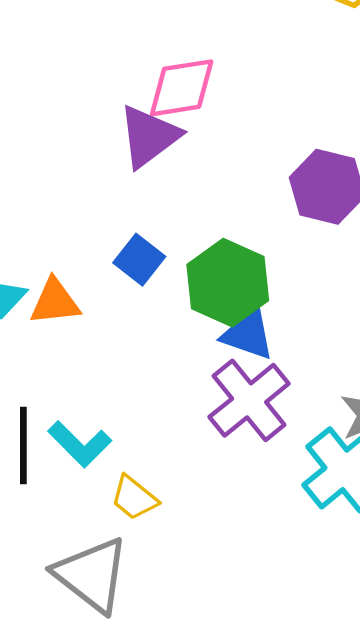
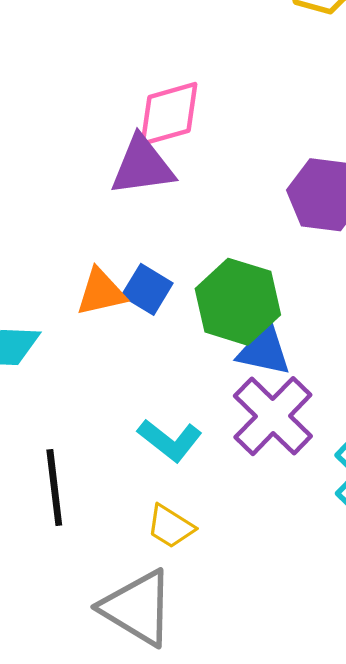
purple triangle: (149, 136) -> (142, 166), turned 36
orange triangle: (55, 302) -> (101, 292), moved
cyan L-shape: (80, 444) -> (170, 440), moved

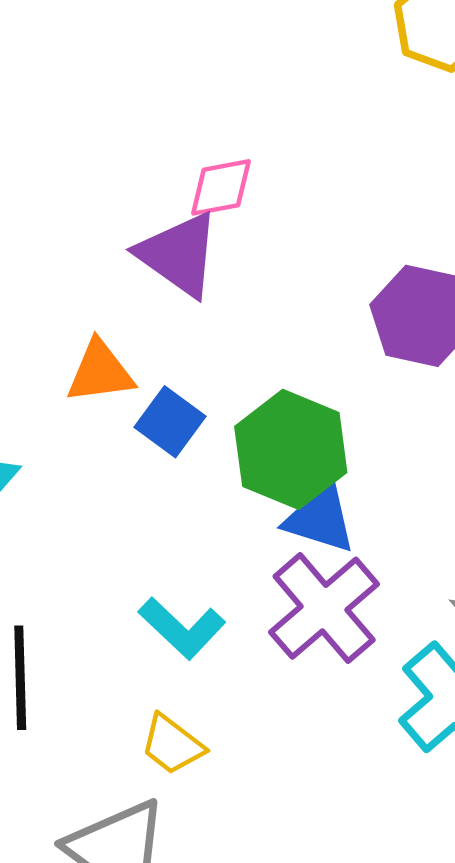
pink diamond: (169, 114) -> (221, 187), size x0.7
purple triangle: (142, 166) -> (179, 254), turned 38
orange triangle: (101, 292) -> (100, 372), moved

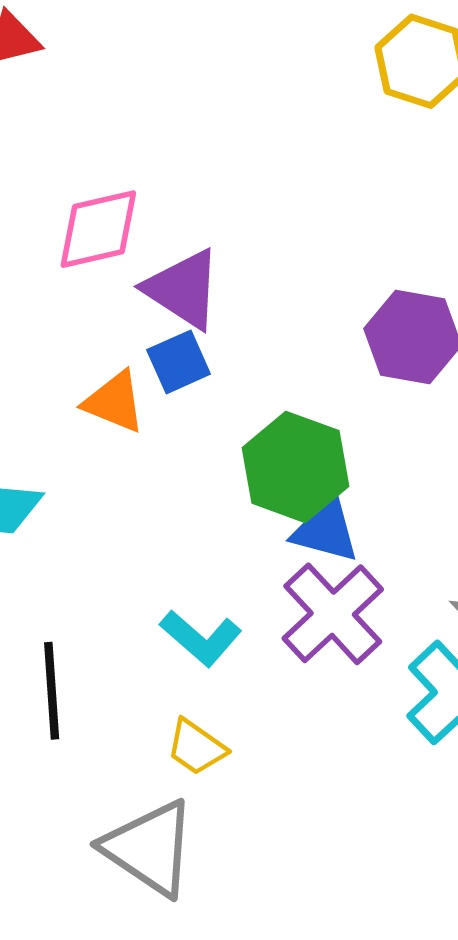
pink diamond: (221, 187) -> (98, 229), moved, size x1.4
orange triangle: (100, 372) -> (114, 402), turned 32
blue square: (170, 422) -> (179, 362), moved, turned 32

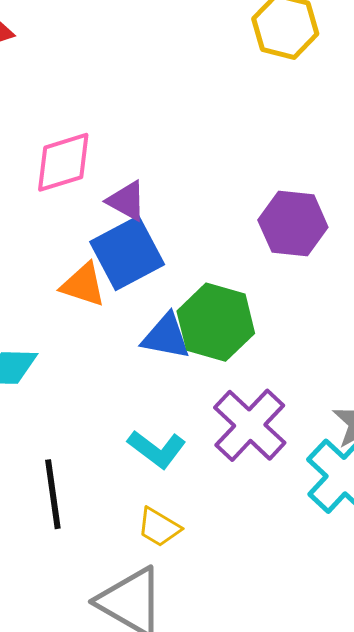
purple triangle: (183, 289) -> (127, 201), size x0.7
blue square: (179, 362) -> (127, 253), size x1.6
blue triangle: (326, 530) -> (166, 336), moved

